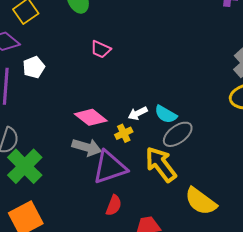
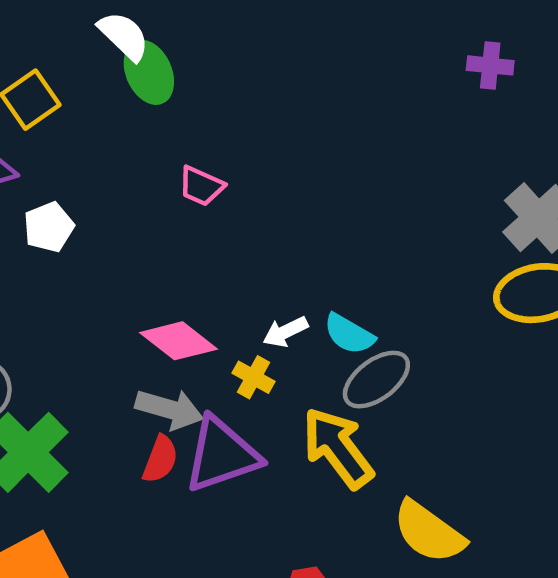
yellow cross: (124, 133) -> (254, 377), turned -36
red semicircle: (114, 205) -> (160, 459), moved

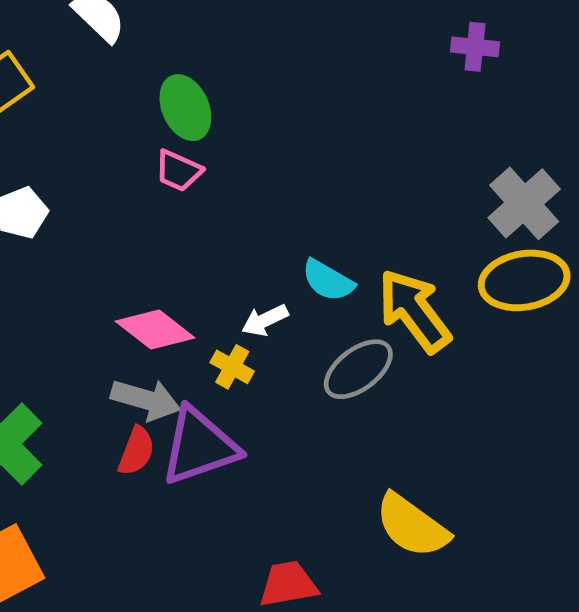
green ellipse: (149, 72) -> (185, 108), moved
cyan semicircle: (349, 334) -> (328, 280), moved
yellow arrow: (338, 448) -> (414, 311), moved

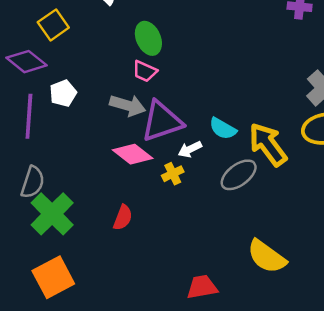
yellow cross: (232, 367) -> (173, 174), turned 35
gray arrow: (146, 400) -> (128, 105), moved
purple triangle: (199, 446) -> (162, 121), moved

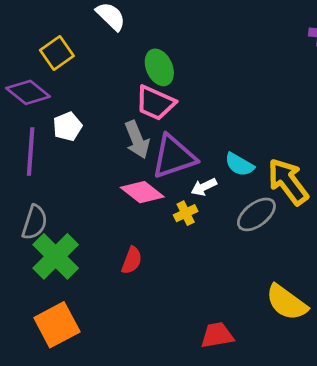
pink trapezoid: (145, 71) -> (155, 103), size x1.5
gray arrow: (128, 105) -> (137, 140), turned 52

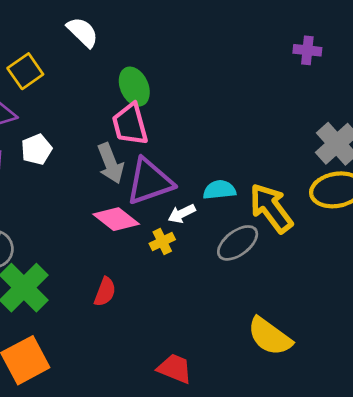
pink trapezoid: (155, 103) -> (130, 124), turned 51
cyan semicircle: (239, 165) -> (219, 190), turned 144
red trapezoid: (217, 335) -> (175, 369), moved, turned 32

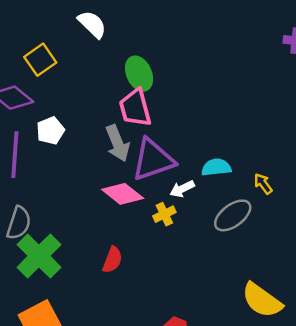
yellow arrow: (271, 208) -> (263, 184), size x0.5

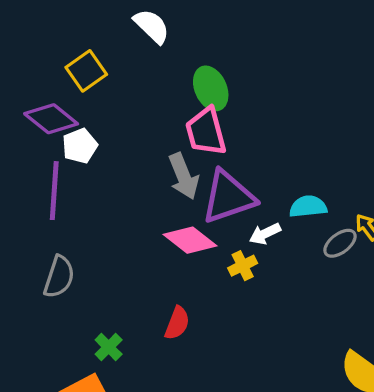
white pentagon: (50, 131) -> (80, 146), moved
gray ellipse: (233, 215) -> (340, 243), moved, size x0.7
green cross: (39, 256) -> (109, 347), moved, size x0.5

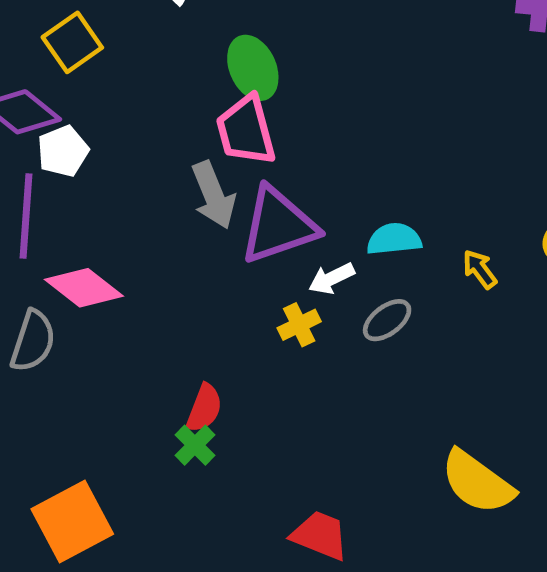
pink diamond: (190, 240) -> (84, 288), moved
gray ellipse: (340, 243) -> (387, 320), moved
green cross: (109, 347) -> (195, 445), moved

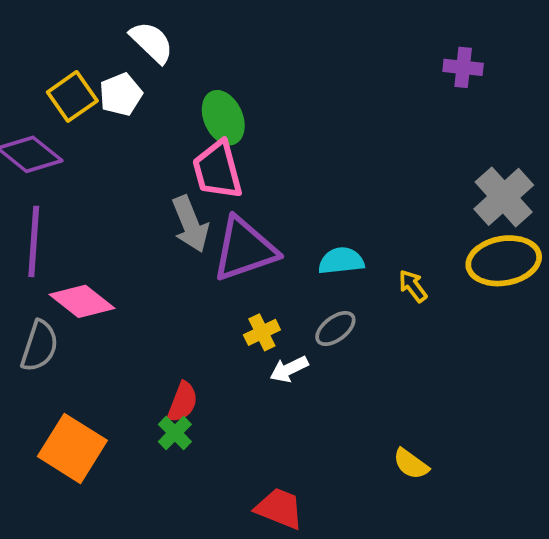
white pentagon: (63, 151) -> (121, 94), moved
white arrow: (332, 278) -> (289, 369), moved
yellow semicircle: (477, 482) -> (411, 464), size x0.6
orange square: (72, 522) -> (72, 448), moved, turned -30

